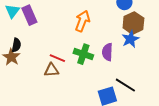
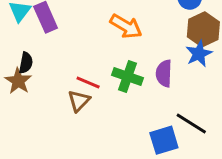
orange arrow: (82, 21) -> (126, 26), turned 100
brown triangle: (51, 70) -> (79, 101), turned -42

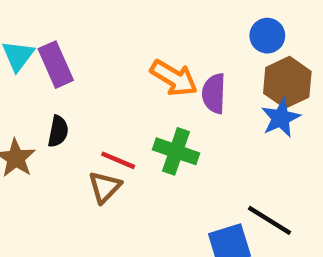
black semicircle: (26, 63) -> (58, 131), moved
purple semicircle: (164, 73) -> (214, 93), moved

